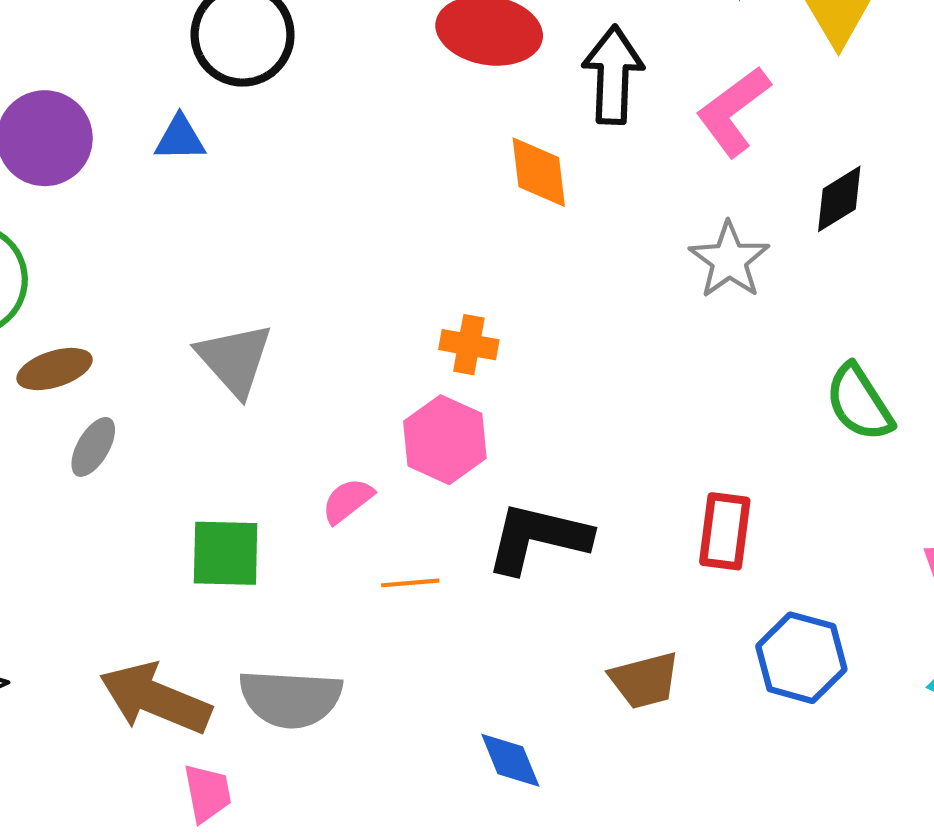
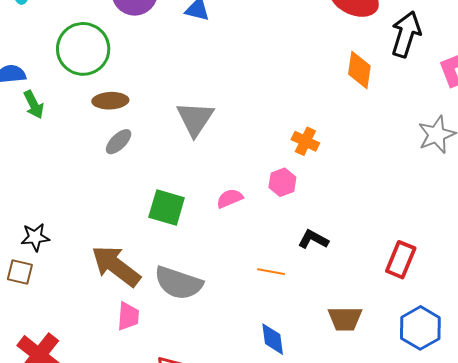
pink hexagon: (445, 440) -> (282, 182), size x0.7
black L-shape: (538, 538) -> (313, 239), size x0.6
orange line: (410, 583) -> (271, 272), moved

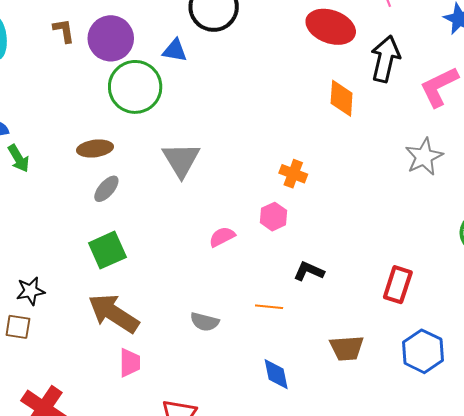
green circle: (83, 49) -> (135, 87), moved
green square: (167, 207) -> (107, 250), moved, turned -36
gray semicircle: (179, 283) -> (205, 322), moved, size x0.6

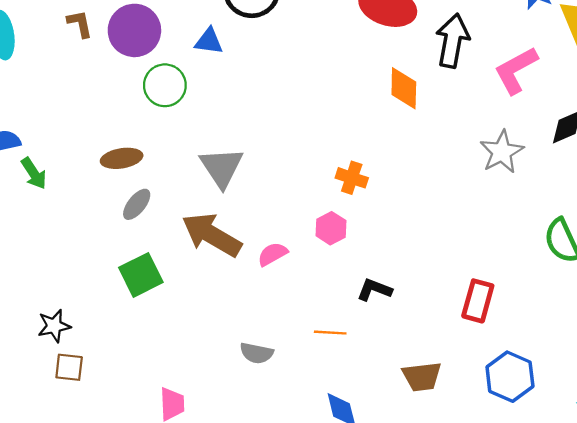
green circle: (135, 87) -> (165, 85), size x0.7
brown arrow: (113, 313) -> (212, 235), moved
brown square: (18, 327) -> (69, 367), moved

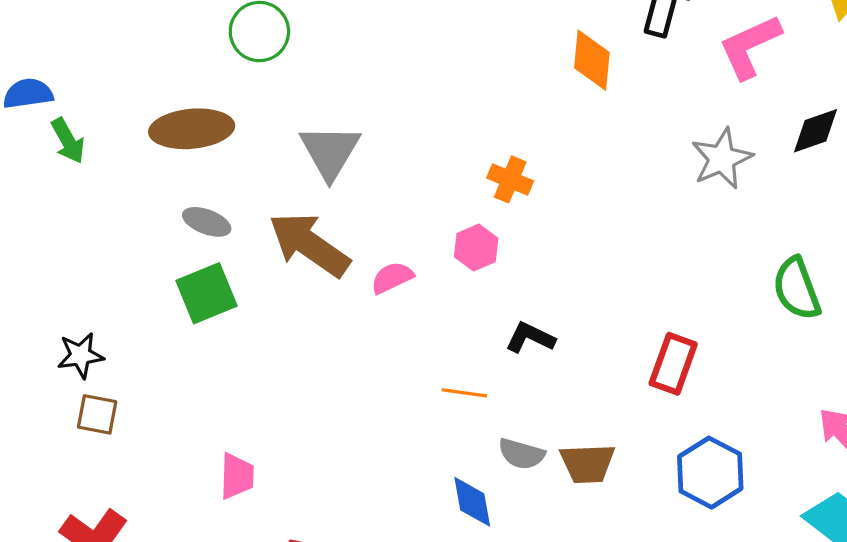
brown ellipse: (122, 158) -> (192, 129), size x1.4
gray ellipse: (137, 204) -> (207, 222), moved, turned 68
gray semicircle: (257, 353) -> (521, 454), moved

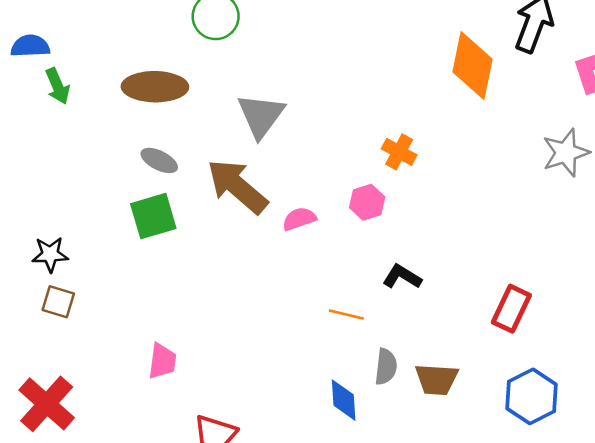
orange diamond: (592, 60) -> (472, 65), size x1.4
gray semicircle: (521, 454) -> (386, 367), turned -105

